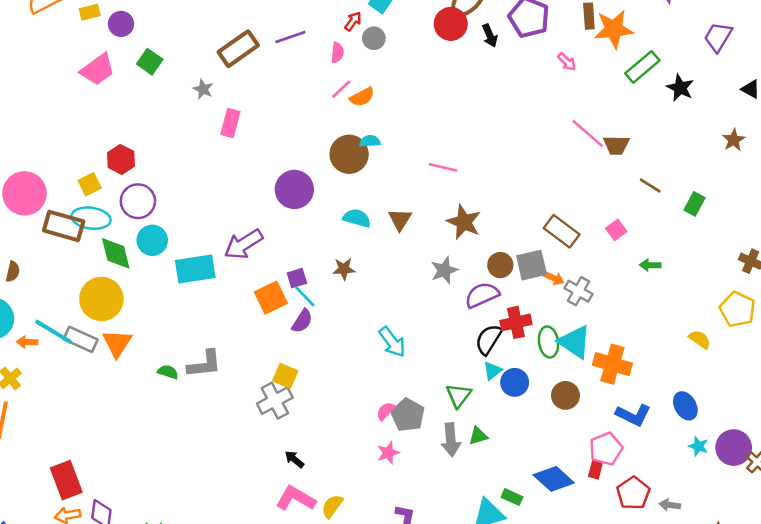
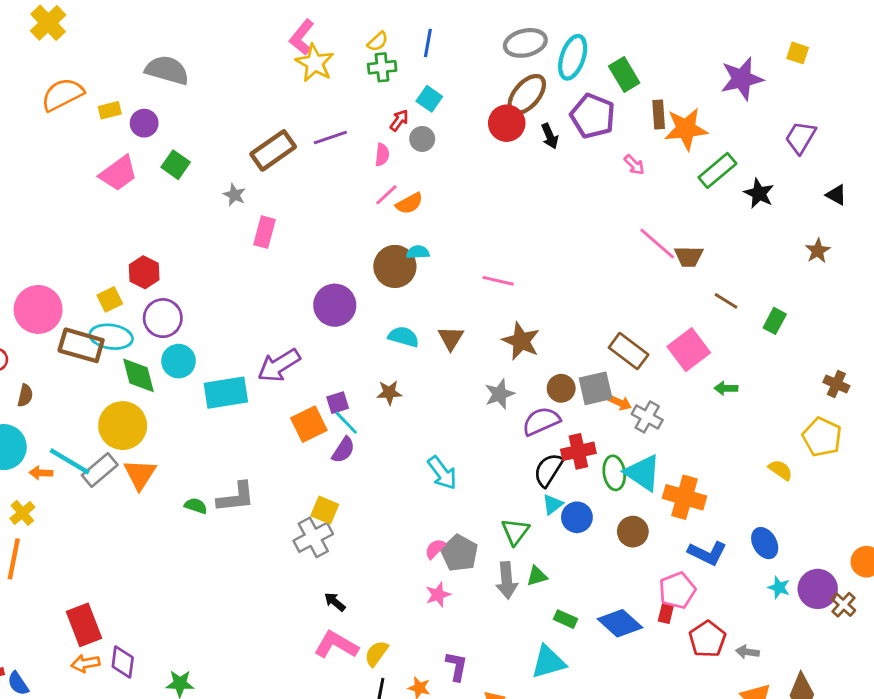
pink square: (616, 230) -> (689, 350), size x1.8
gray rectangle: (81, 339) -> (100, 470), turned -64
green rectangle: (512, 497) -> (565, 619), moved

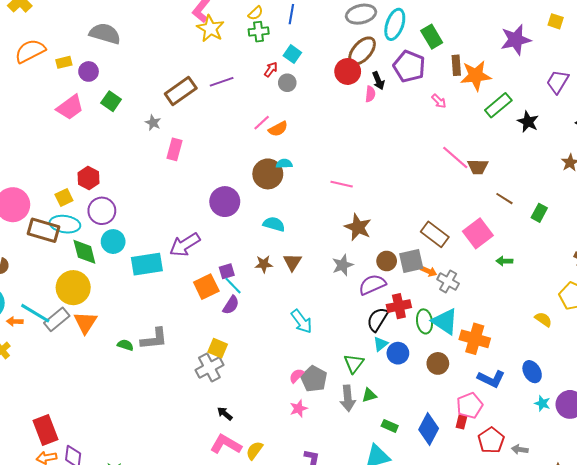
pink semicircle: (382, 155) -> (370, 94), moved
brown triangle: (451, 338) -> (292, 262), moved
blue diamond: (620, 623) -> (429, 429), turned 76

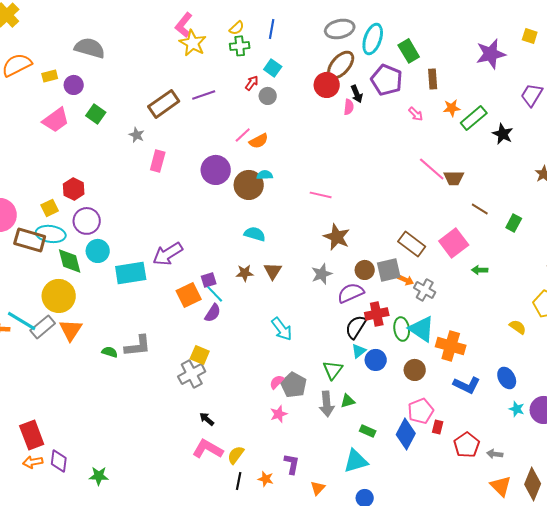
orange star: (476, 76) -> (452, 108), moved, size x0.6
purple circle: (225, 202) -> (216, 170), moved
pink pentagon: (470, 405) -> (421, 411), moved

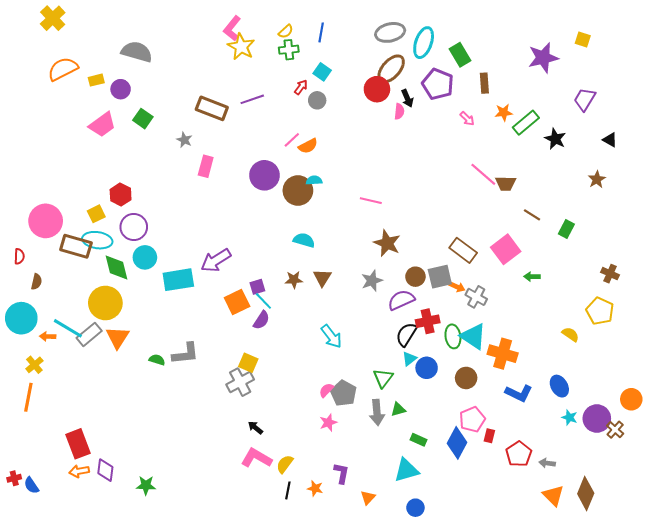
brown rectangle: (164, 104) -> (212, 108), turned 56

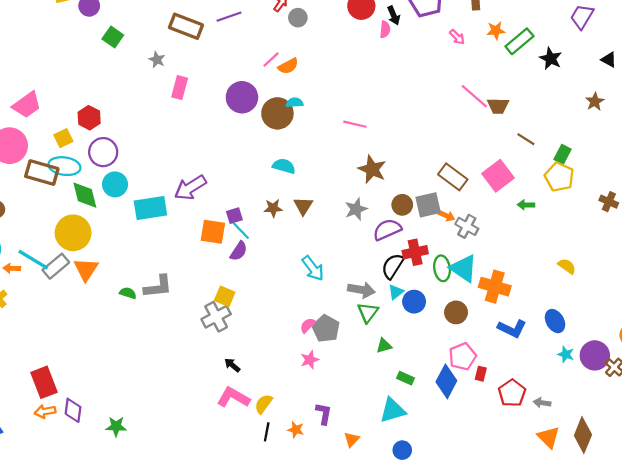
pink trapezoid: (102, 125) -> (27, 105), moved
orange square: (237, 302) -> (213, 232), turned 35
yellow pentagon: (600, 311) -> (559, 177), moved
gray arrow: (377, 412) -> (361, 290), moved, turned -75

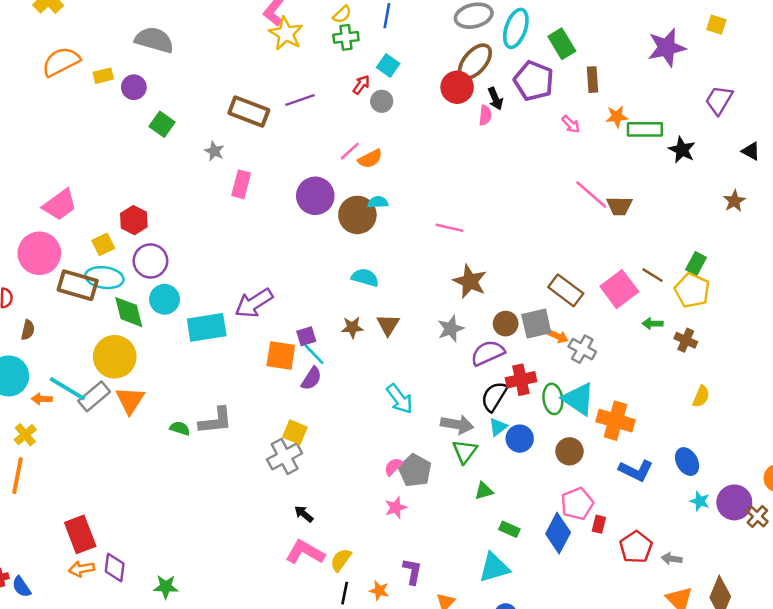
green rectangle: (519, 41) -> (645, 129), turned 40
brown line: (526, 139) -> (653, 275), moved
brown cross: (609, 202) -> (686, 340), moved
yellow semicircle: (567, 266) -> (701, 396), turned 78

